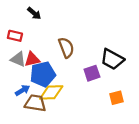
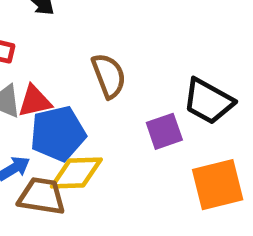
orange square: (116, 98) -> (218, 185), size x1.6

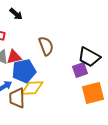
purple square: (164, 131) -> (80, 70), moved
brown trapezoid: (42, 196) -> (17, 98), turned -100

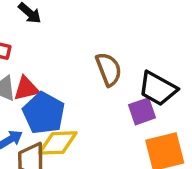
brown semicircle: (46, 46) -> (109, 69), moved
blue pentagon: (24, 71) -> (44, 113), turned -30

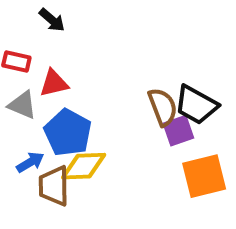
brown semicircle: (109, 69) -> (163, 107), moved
red triangle: (26, 89) -> (54, 83), moved

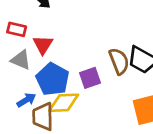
red triangle: (54, 83) -> (43, 45), turned -45
purple square: (178, 131) -> (90, 78), moved

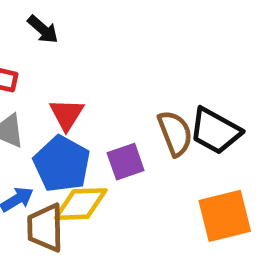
red triangle: (43, 45) -> (67, 114), moved

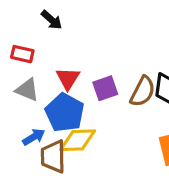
brown semicircle: (175, 133) -> (143, 91), turned 48
purple square: (126, 162) -> (105, 88), moved

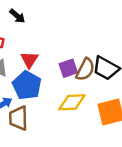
purple square: (105, 88) -> (68, 68), moved
yellow diamond: (78, 140) -> (72, 102), moved

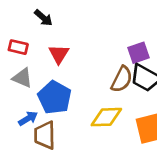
red triangle: (29, 60) -> (59, 54), moved
purple square: (68, 68) -> (139, 53), moved

